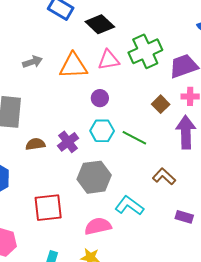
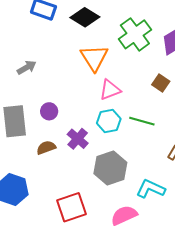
pink triangle: (109, 60) -> (110, 90), moved
orange triangle: (73, 66) -> (94, 58), moved, turned -48
purple circle: (100, 98) -> (49, 111), moved

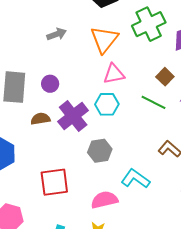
gray arrow: (27, 68) -> (57, 34), moved
green line: (142, 121) -> (154, 102), moved
purple cross: (78, 139) -> (73, 116), size x1.4
gray hexagon: (110, 168) -> (100, 151), size x0.7

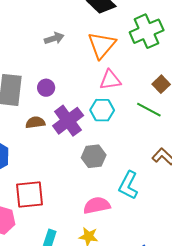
cyan L-shape: (135, 179) -> (128, 185), turned -100
red square: (54, 182) -> (30, 194), moved

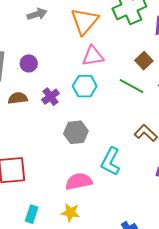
purple cross: (68, 121) -> (51, 97), size x0.6

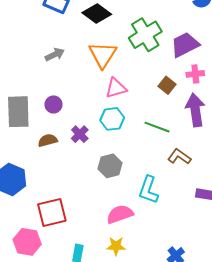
green line: (131, 86) -> (157, 127), moved

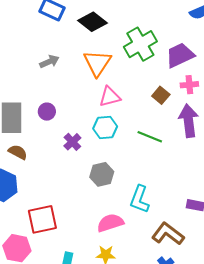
brown semicircle: (48, 140) -> (18, 152), moved, turned 42
brown L-shape: (179, 157) -> (168, 234), moved, size x1.4

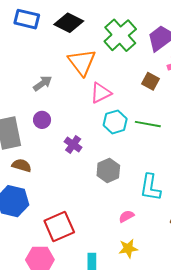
gray arrow: (49, 62) -> (43, 83), moved
cyan hexagon: (105, 127) -> (115, 122), moved
pink semicircle: (110, 223) -> (126, 216), size x0.6

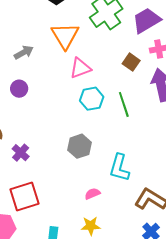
green line: (148, 124) -> (124, 104), turned 55
purple cross: (73, 144) -> (21, 153), moved

